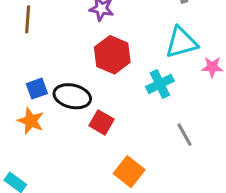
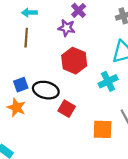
brown line: (28, 19) -> (26, 38), moved
orange square: (129, 172) -> (103, 129), moved, turned -36

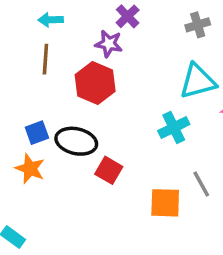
red hexagon: (74, 61) -> (95, 83), moved

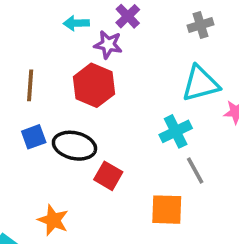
cyan arrow: (51, 20) -> (76, 23), moved
brown line: (45, 59) -> (30, 85), moved
orange star: (30, 169) -> (53, 220), moved
gray line: (201, 184) -> (195, 171), moved

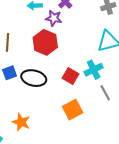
red square: (108, 176) -> (71, 76), moved
orange square: (167, 210) -> (73, 110), moved, turned -30

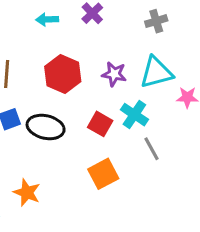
purple star: (54, 18) -> (114, 74), moved
cyan cross: (94, 70) -> (134, 115), turned -30

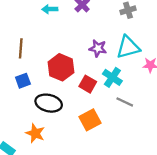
red hexagon: (63, 74) -> (61, 67), moved
black ellipse: (46, 127) -> (49, 103), moved
gray line: (152, 149) -> (125, 102), turned -36

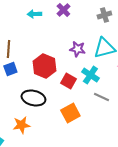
blue square: (23, 81) -> (10, 69), moved
orange star: (35, 133) -> (21, 125), turned -30

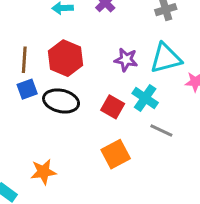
red hexagon: (44, 66) -> (65, 58), moved
black ellipse: (33, 98) -> (61, 101), moved

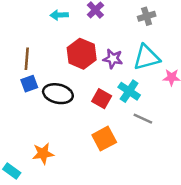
red hexagon: (65, 58) -> (82, 54), moved

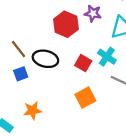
brown line: (27, 59) -> (19, 49), moved, turned -42
purple star: (113, 59) -> (93, 13), moved
blue square: (29, 84) -> (21, 74), moved

